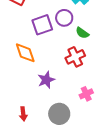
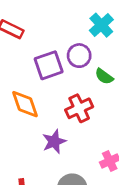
red cross: (75, 57) -> (79, 108), moved

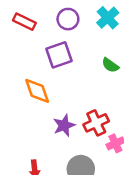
purple circle: (79, 56) -> (68, 19), moved
red cross: (79, 108) -> (96, 123), moved

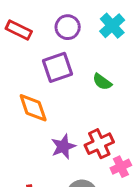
green semicircle: (110, 65) -> (102, 82), moved

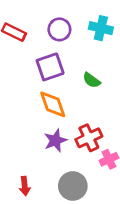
cyan cross: (112, 26) -> (101, 28), turned -35
orange diamond: (33, 108) -> (53, 104), moved

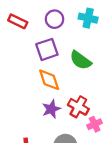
green semicircle: (92, 80) -> (81, 60), size x1.5
red cross: (89, 138) -> (78, 107), turned -36

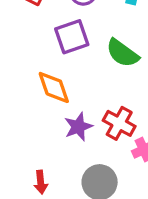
orange diamond: (49, 80) -> (54, 87), moved

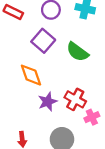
purple square: (72, 37) -> (43, 41), turned -30

